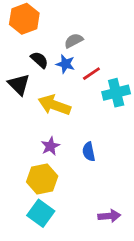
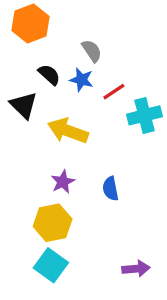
gray semicircle: (74, 41) -> (92, 51), turned 84

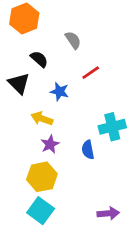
blue star: (82, 80) -> (60, 92), moved
cyan cross: (144, 115) -> (112, 127), moved
yellow arrow: (68, 131) -> (42, 119), moved, size x0.7

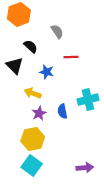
red line: (91, 73) -> (71, 57), turned 32
blue semicircle: (88, 150) -> (62, 111), moved

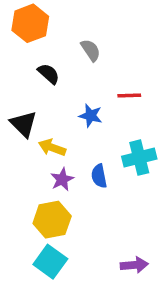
red line: (71, 57) -> (129, 95), moved
black triangle: (15, 66) -> (23, 124), moved
blue star: (47, 72) -> (91, 116), moved

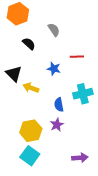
purple star: (62, 179) -> (57, 125), moved

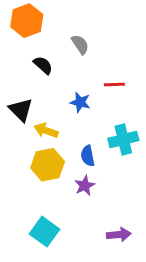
yellow hexagon: (31, 131) -> (48, 165), moved

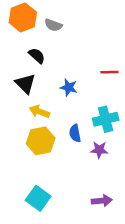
gray semicircle: (80, 44) -> (53, 25), moved, turned 144
red line: (114, 85) -> (109, 72), moved
black triangle: (21, 110) -> (25, 84), moved
purple star: (85, 186) -> (99, 150), moved, turned 30

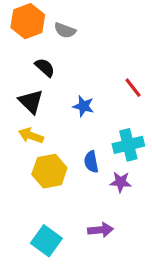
red line: (109, 72) -> (133, 88), turned 54
yellow arrow: (39, 112) -> (31, 136), moved
purple arrow: (102, 201) -> (100, 230), moved

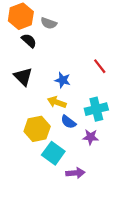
black semicircle: (45, 68) -> (29, 41), moved
yellow arrow: (31, 136) -> (57, 102), moved
blue semicircle: (91, 162) -> (68, 122), turned -42
cyan square: (46, 241) -> (53, 153), moved

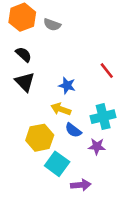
black semicircle: (29, 41) -> (24, 54), moved

